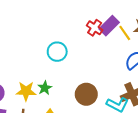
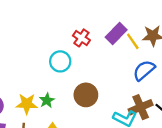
red cross: (95, 28) -> (81, 38), moved
brown circle: (86, 94) -> (86, 95), moved

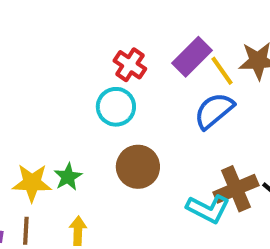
cyan circle: (60, 61) -> (116, 107), moved
blue semicircle: (144, 70) -> (214, 111), moved

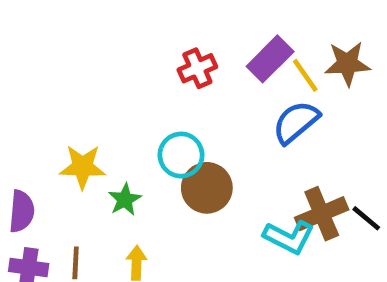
red cross: (130, 65) -> (197, 68), turned 32
cyan circle: (116, 107) -> (181, 155), moved
yellow star: (32, 183) -> (83, 167), moved

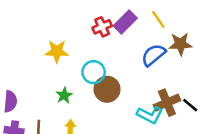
purple rectangle: (270, 59) -> (125, 22), moved
brown star: (347, 64) -> (180, 44), moved
yellow line: (305, 75) -> (158, 19), moved
yellow star: (83, 167) -> (57, 51), moved

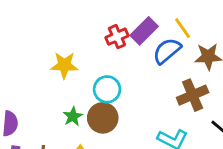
blue semicircle: (153, 55) -> (167, 51), moved
brown circle: (107, 89) -> (103, 118), moved
brown cross: (167, 103) -> (193, 95), moved

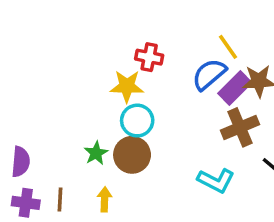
purple rectangle: (144, 31) -> (235, 88), moved
red cross: (117, 37) -> (149, 57), turned 35
yellow star: (64, 65) -> (127, 86), moved

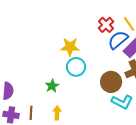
red cross: (149, 57) -> (106, 25), moved, turned 35
brown circle: (132, 155) -> (111, 82), moved

